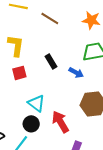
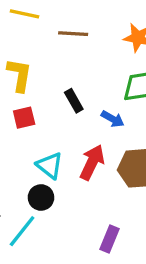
brown line: (50, 18) -> (73, 34), turned -30
red arrow: (60, 122) -> (92, 162), moved, turned 55

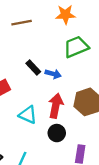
blue arrow: (113, 119) -> (53, 74), moved
black circle: (41, 197) -> (57, 133), moved

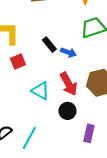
red arrow: (56, 106) -> (69, 84), turned 135

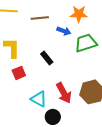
blue arrow: (69, 52) -> (64, 31), moved
black circle: (68, 111) -> (53, 117), moved

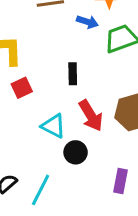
black rectangle: (47, 58) -> (73, 74), moved, turned 40

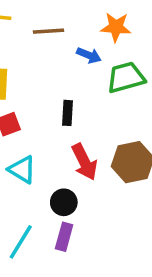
cyan triangle: (53, 126) -> (22, 170), moved
purple rectangle: (120, 181) -> (64, 237), moved

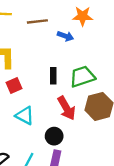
green trapezoid: (126, 77) -> (82, 77), moved

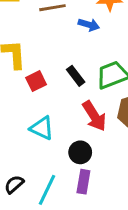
black rectangle: (53, 76) -> (76, 76), turned -35
red square: (14, 86) -> (36, 81), moved

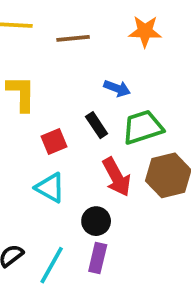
blue arrow: (89, 25) -> (117, 88), moved
red square: (36, 81) -> (54, 142), moved

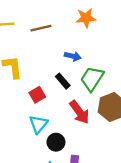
green trapezoid: (143, 127) -> (92, 79), turned -32
cyan triangle: (50, 188) -> (38, 124), turned 48
black circle: (96, 221) -> (56, 142), moved

